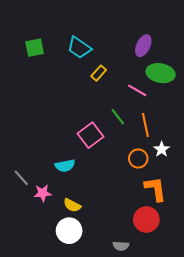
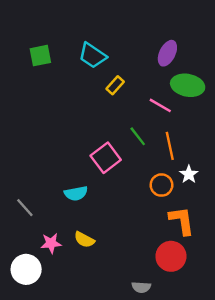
pink star: (43, 193) -> (51, 243), moved
white circle: (69, 231) -> (26, 269), moved

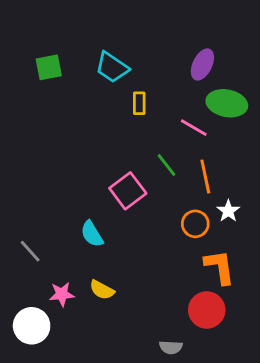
yellow rectangle: (115, 85) -> (139, 103), turned -42
cyan semicircle: (76, 193) -> (92, 234), turned 70

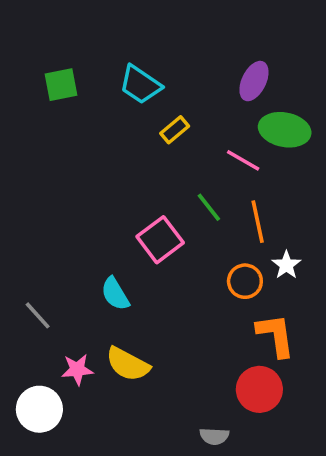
yellow rectangle: (139, 103) -> (175, 130), turned 50
yellow semicircle: (102, 290) -> (128, 364), size x1.4

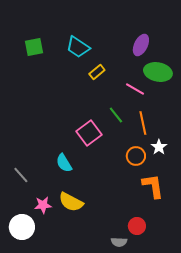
red circle: (259, 389) -> (137, 226), moved, size x0.7

